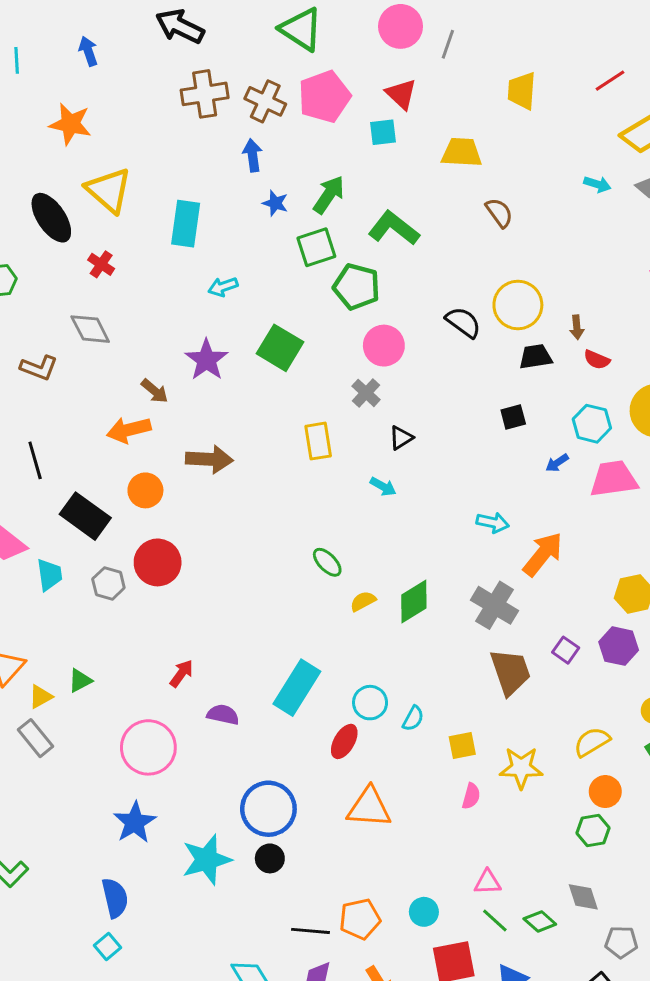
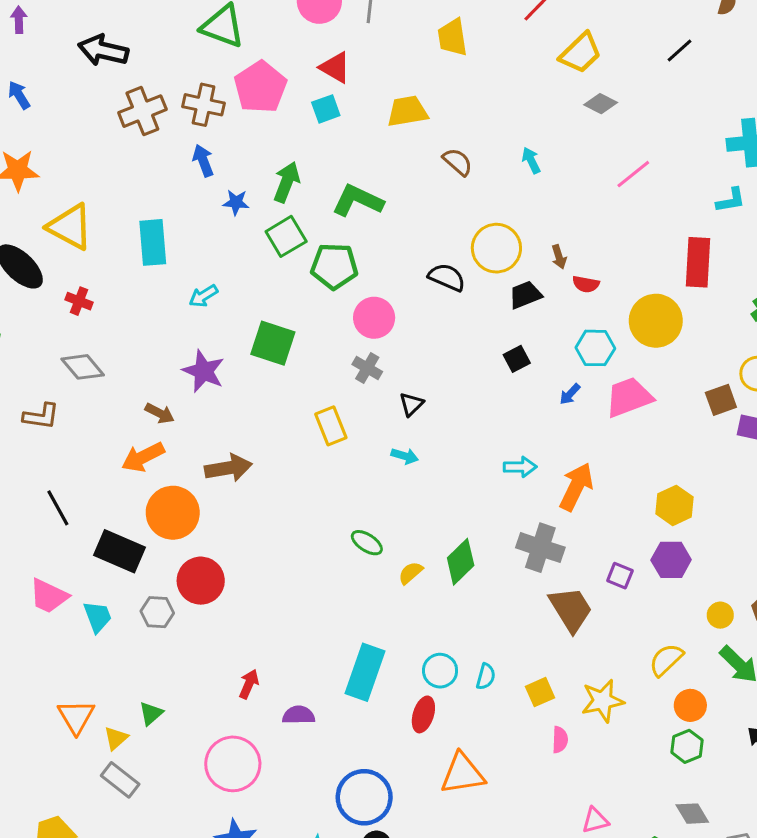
cyan arrow: (597, 184) -> (531, 160), moved, turned -120
orange circle: (145, 490) -> (173, 513), size x1.5

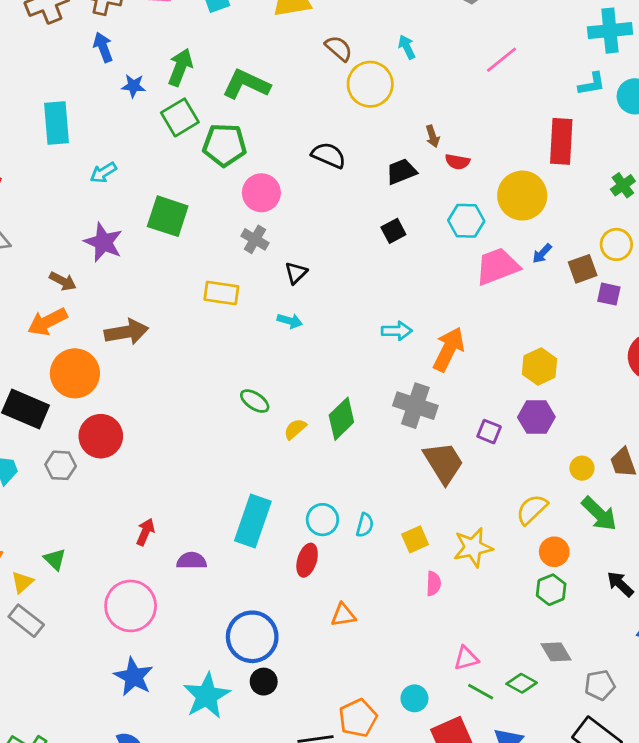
yellow circle: (496, 248) -> (370, 84), moved
blue arrow: (570, 394) -> (542, 253), moved
yellow rectangle: (331, 426) -> (221, 293), turned -60
green triangle: (151, 714) -> (55, 559), turned -35
orange triangle: (463, 774) -> (343, 615), size x0.6

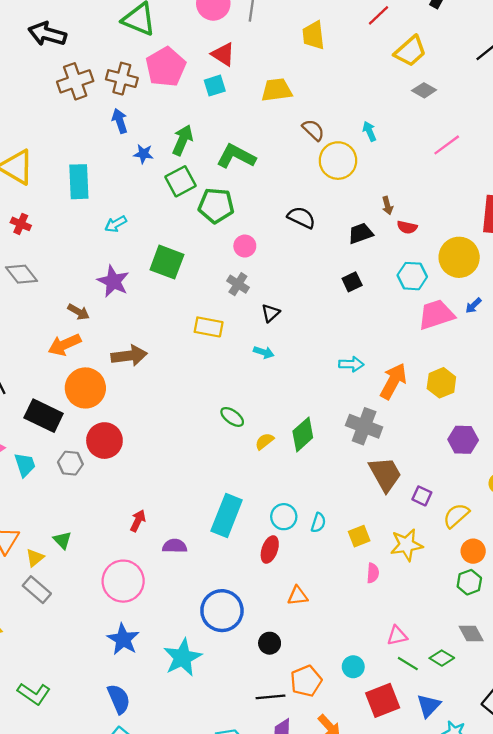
pink circle: (261, 193) -> (245, 246), size x0.7
yellow hexagon: (540, 367) -> (441, 383), moved
purple square: (489, 432) -> (422, 496), moved
black circle: (264, 682) -> (270, 643), moved

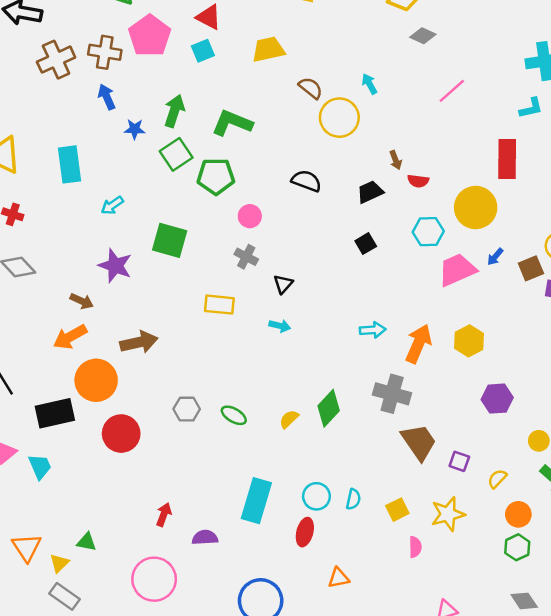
black rectangle: (44, 416) -> (55, 413), turned -33
green ellipse: (232, 417) -> (234, 415), moved
gray hexagon: (70, 463) -> (187, 409), moved
yellow semicircle: (456, 516) -> (497, 479), size x0.7
green triangle: (62, 540) -> (87, 542), turned -30

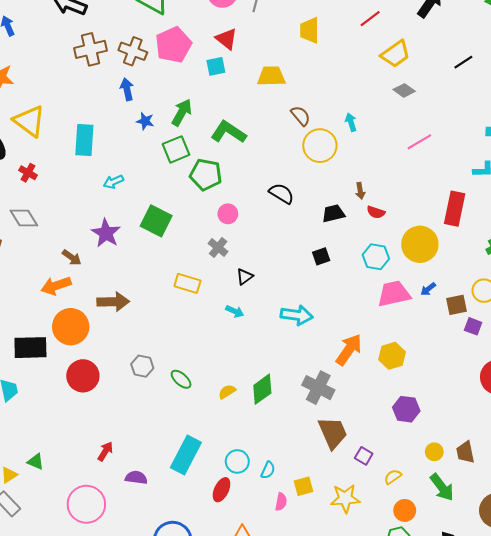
cyan arrow: (373, 330) -> (297, 315), moved, size x1.4
pink semicircle: (415, 547) -> (281, 502), moved

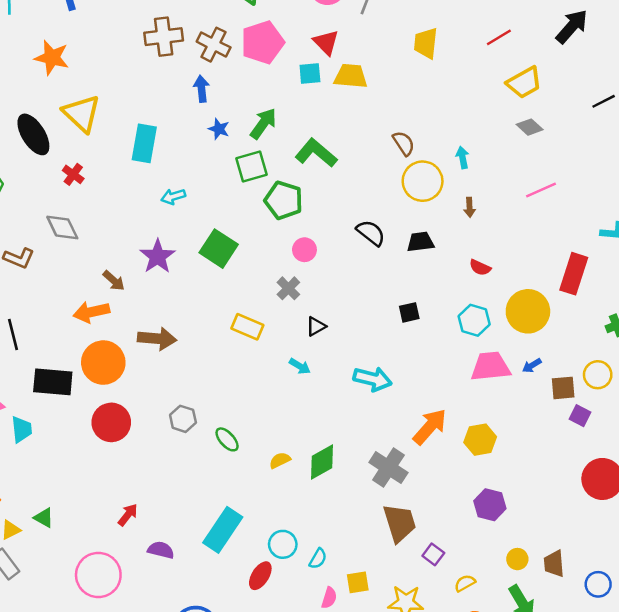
yellow trapezoid: (271, 76) -> (351, 76), moved
brown arrow: (360, 191) -> (470, 207), moved
black trapezoid: (333, 213) -> (420, 242), moved

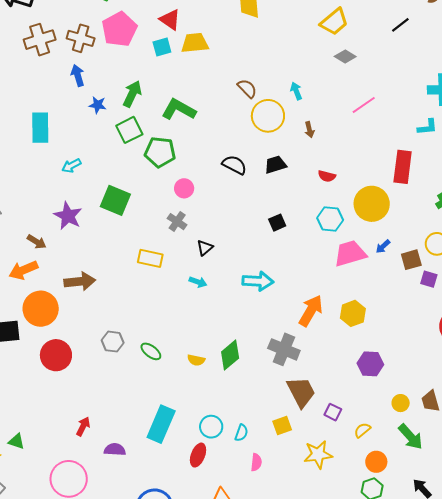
yellow semicircle: (280, 460) -> (196, 360), turned -132
yellow square: (358, 582) -> (282, 426), moved

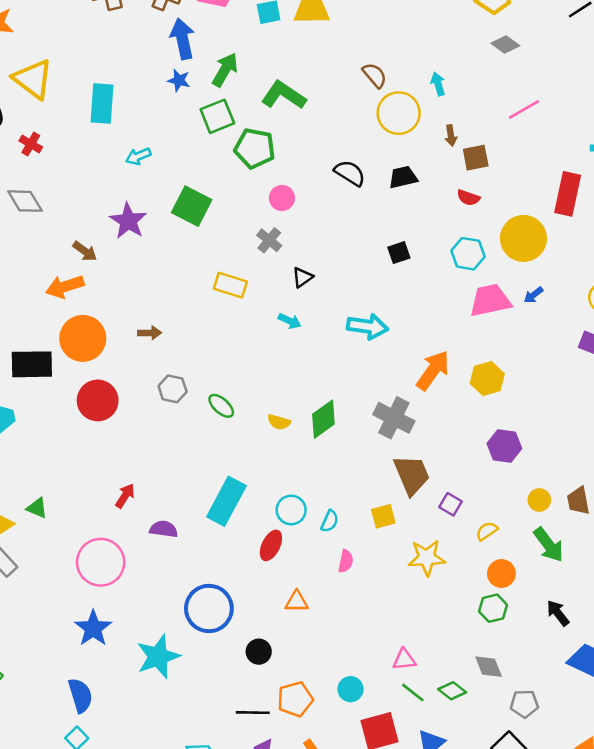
blue arrow: (78, 75) -> (182, 39), moved, size x1.4
brown square: (411, 260) -> (476, 158), moved
brown arrow: (80, 281) -> (150, 333), moved, size x0.6

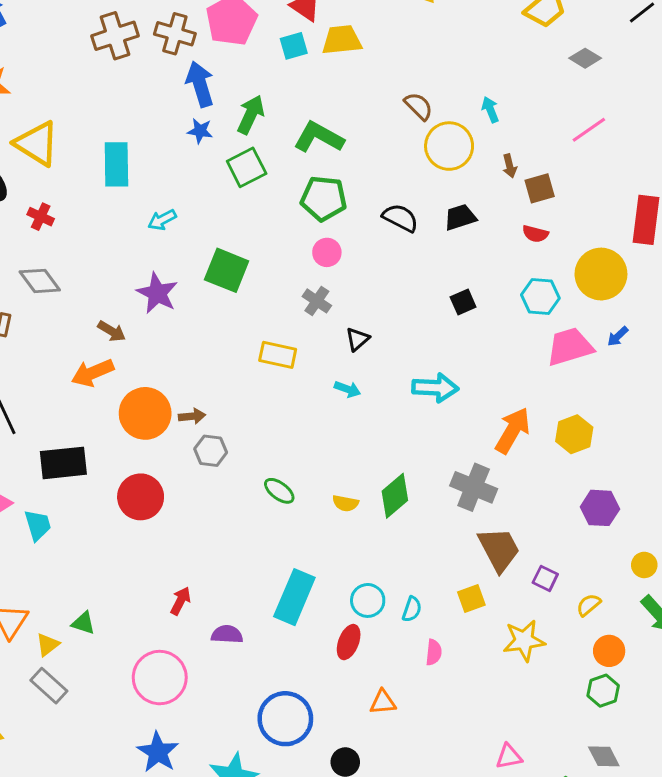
gray diamond: (505, 45) -> (585, 58), moved
green pentagon: (255, 148) -> (324, 198), moved
orange circle: (83, 338) -> (145, 413), moved
gray hexagon: (173, 389) -> (211, 451), moved

